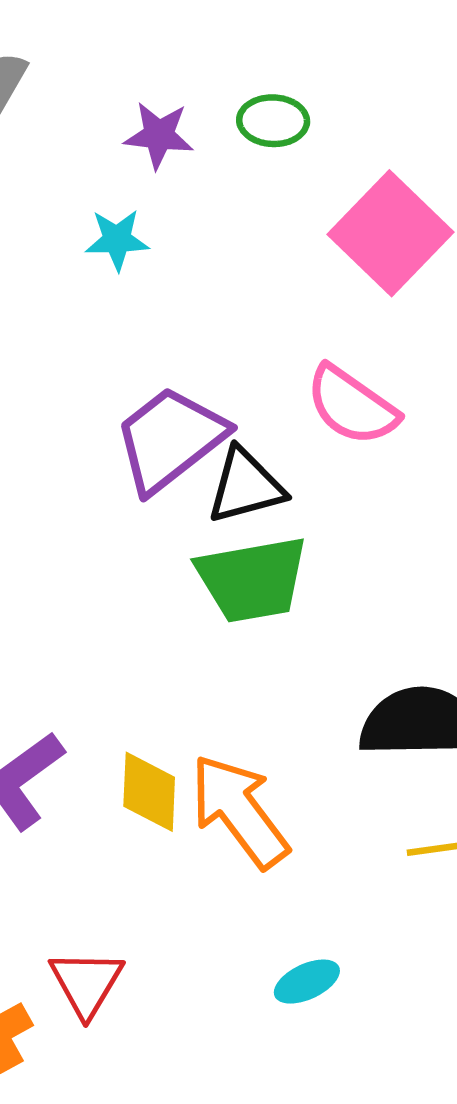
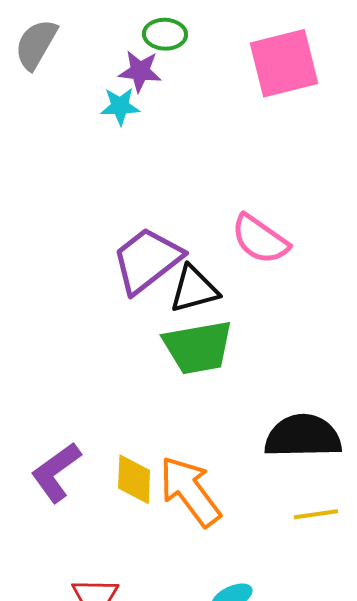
green ellipse: (273, 121) -> (165, 34), moved
pink square: (391, 233) -> (284, 63), moved, turned 32
cyan star: (117, 240) -> (120, 106), moved

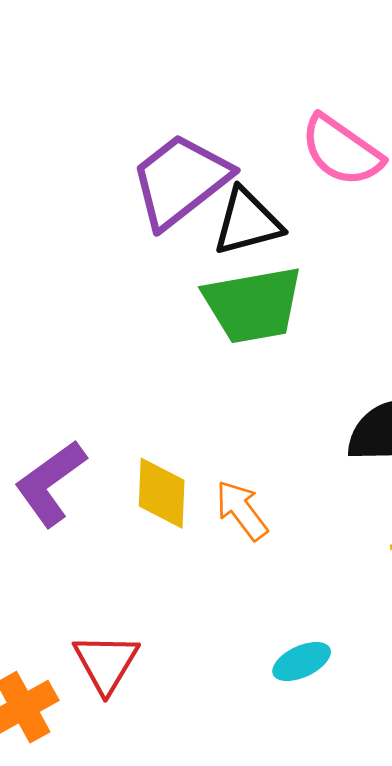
orange arrow: (190, 491) -> (242, 510), size x0.6

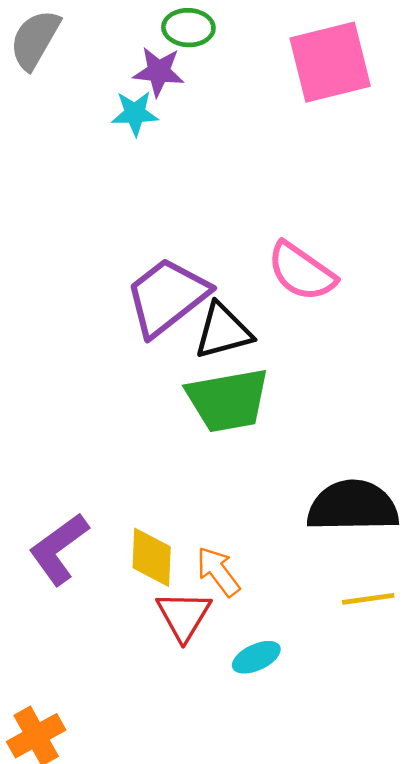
cyan ellipse: (302, 662) -> (256, 657), moved
red triangle: (106, 663) -> (184, 616), moved

